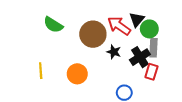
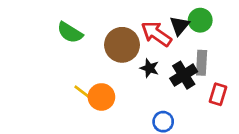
green circle: (149, 29) -> (200, 20), moved
yellow line: (41, 71) -> (84, 93), moved, turned -49
red rectangle: (151, 72) -> (218, 94), moved

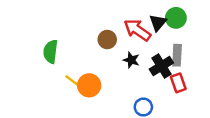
green semicircle: (70, 33) -> (51, 52), moved, turned 65
brown circle: (122, 45) -> (107, 40), size x0.6
red rectangle: (218, 94) -> (178, 83), moved, turned -36

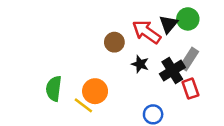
green semicircle: (51, 52) -> (54, 89), moved
gray rectangle: (177, 55) -> (189, 59), turned 30
yellow line: (73, 82) -> (83, 105), moved

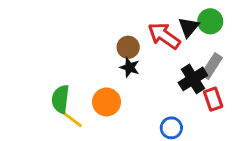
black star: (140, 64) -> (130, 67), moved
yellow line: (83, 105) -> (72, 119), moved

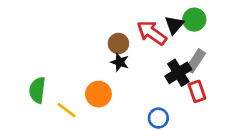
green semicircle: (60, 99) -> (37, 90), moved

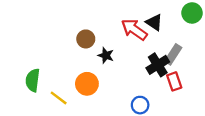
green circle: (194, 20) -> (192, 13), moved
black triangle: (174, 25) -> (154, 22), turned -36
brown circle: (118, 44) -> (86, 39), moved

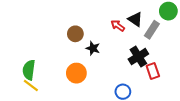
red arrow: (134, 30) -> (118, 26), size x0.6
gray rectangle: (173, 54) -> (152, 30), moved
yellow line: (59, 98) -> (31, 85), moved

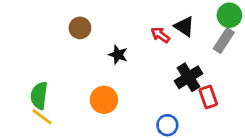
gray rectangle: (152, 30) -> (224, 41), moved
brown circle: (75, 34) -> (80, 28), moved
black star: (93, 48) -> (118, 55), moved

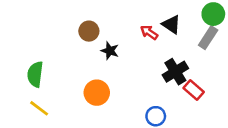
brown circle: (80, 28) -> (89, 31), moved
green semicircle: (39, 96) -> (35, 74), moved
red rectangle: (208, 97) -> (194, 90), turned -30

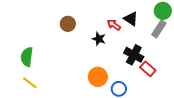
black star: (110, 51) -> (99, 39), moved
black cross: (175, 72) -> (134, 55), turned -30
orange circle: (97, 93) -> (98, 77), moved

